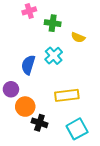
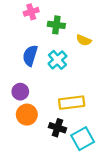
blue semicircle: (28, 65) -> (30, 56), moved
purple circle: (11, 89) -> (20, 92), moved
black cross: (39, 123) -> (57, 128), moved

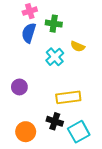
yellow semicircle: (84, 40) -> (78, 46), moved
blue semicircle: (30, 56) -> (29, 33), moved
orange circle: (27, 115) -> (26, 132), moved

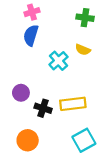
green cross: (54, 24) -> (85, 18), moved
black cross: (55, 121) -> (43, 108), moved

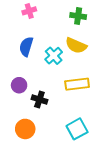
blue semicircle: (31, 35) -> (26, 47), moved
yellow semicircle: (83, 50) -> (76, 46), size x1.5
yellow rectangle: (73, 104) -> (77, 84), moved

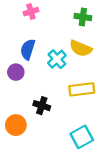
purple circle: (19, 85) -> (16, 72), moved
orange circle: (25, 129) -> (16, 125), moved

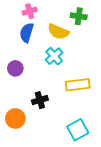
yellow semicircle: (81, 48) -> (58, 32), moved
blue semicircle: (28, 49) -> (27, 33), moved
black cross: (42, 106) -> (40, 100), turned -35

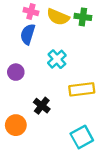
pink cross: (30, 11) -> (31, 12), turned 32
yellow semicircle: (58, 32) -> (58, 17), moved
black cross: (40, 100) -> (42, 106), turned -35

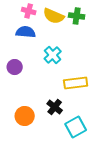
blue semicircle: (28, 34) -> (26, 32), turned 78
black cross: (42, 106) -> (55, 107), moved
orange circle: (16, 125) -> (25, 116), moved

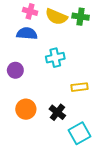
cyan cross: (53, 55) -> (55, 58), turned 30
yellow rectangle: (76, 83) -> (79, 87), size x0.7
orange circle: (25, 116) -> (26, 109), moved

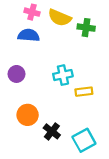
green cross: (81, 17) -> (86, 28), moved
cyan cross: (55, 58) -> (63, 75), moved
black cross: (57, 112) -> (52, 131), moved

